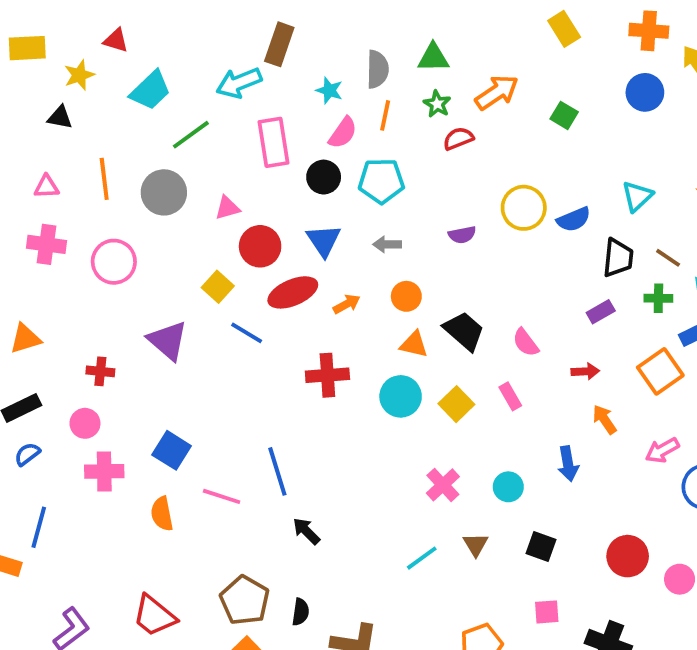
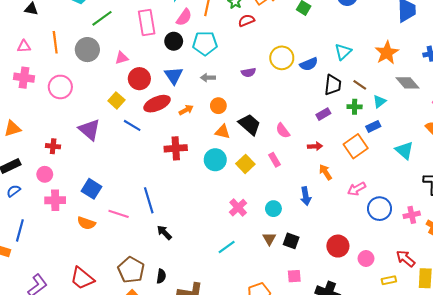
orange semicircle: (162, 514) -> (86, 223), turned -60
brown triangle: (476, 545) -> (269, 239), moved

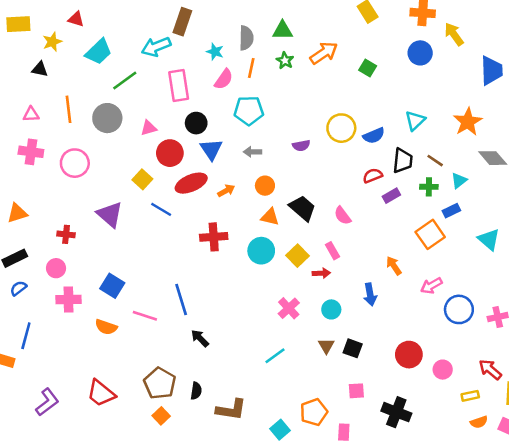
red semicircle: (246, 20) -> (373, 176), moved
black circle: (174, 41) -> (196, 123), moved
red arrow: (315, 146) -> (321, 273), moved

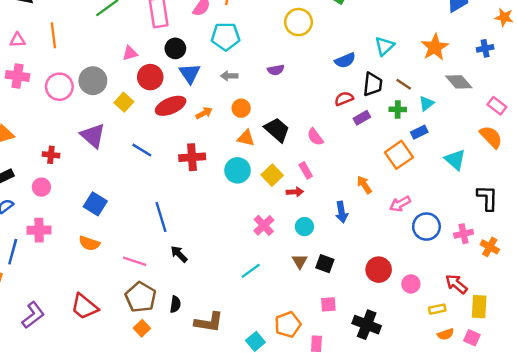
gray circle: (107, 118) -> (93, 81), moved
yellow circle: (341, 128) -> (298, 22), moved
blue line: (161, 209) -> (142, 150), moved
pink cross: (69, 299) -> (39, 230), moved
pink line: (145, 316) -> (135, 261), moved

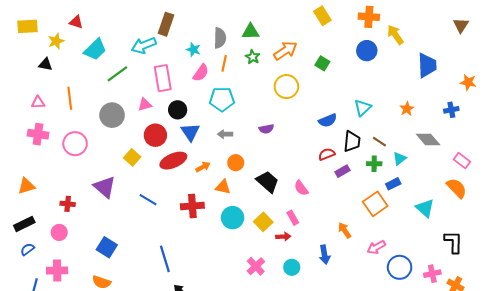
orange star: (435, 47) -> (407, 109), size x0.6
pink triangle: (130, 53) -> (145, 105), moved
gray circle: (93, 81) -> (112, 115), moved
orange triangle: (246, 138) -> (223, 187), moved

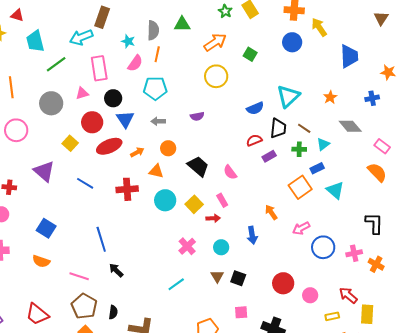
cyan trapezoid: (95, 50) -> (35, 41), turned 120
green star: (253, 57) -> (225, 11), moved
cyan triangle: (363, 108) -> (288, 96), size x1.4
cyan triangle: (425, 208) -> (335, 190), moved

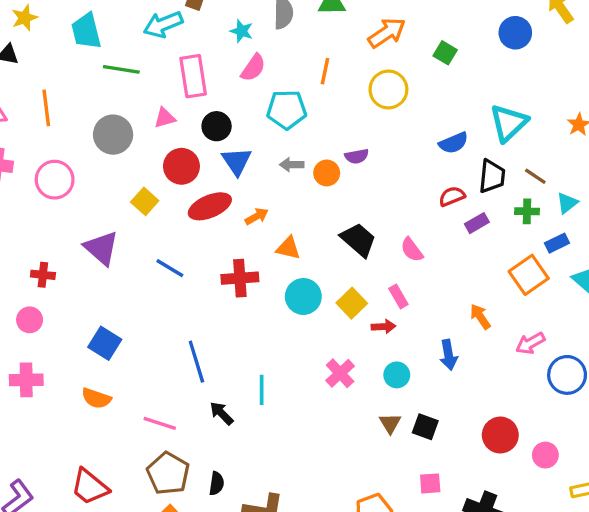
orange line: (157, 54) -> (325, 71), moved
green line: (56, 64) -> (121, 69), turned 45
orange circle: (168, 148) -> (327, 173), moved
cyan line: (176, 284) -> (262, 390), moved, turned -54

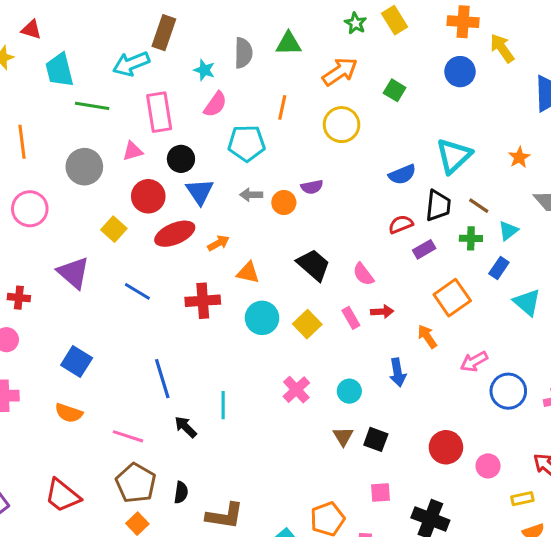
blue rectangle: (557, 243) -> (499, 268), turned -30
orange square: (529, 275) -> (452, 298), moved
red arrow: (383, 327) -> (382, 312), moved

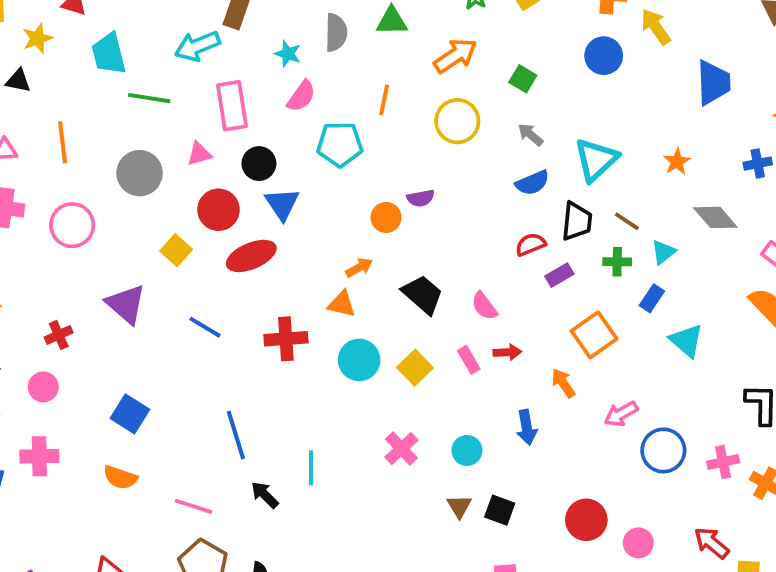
gray arrow: (251, 195) -> (530, 135), moved, turned 40
orange arrow: (218, 243) -> (359, 268), moved
red cross: (19, 298) -> (59, 335), turned -30

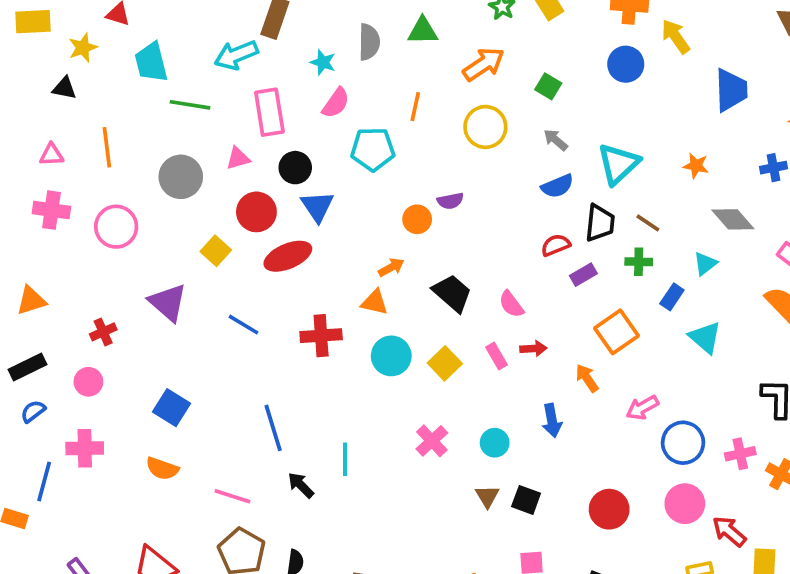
orange star: (677, 162) -> (696, 166), turned -30
cyan triangle: (663, 252) -> (705, 264), moved
pink circle: (638, 543) -> (685, 504), moved, size x1.4

